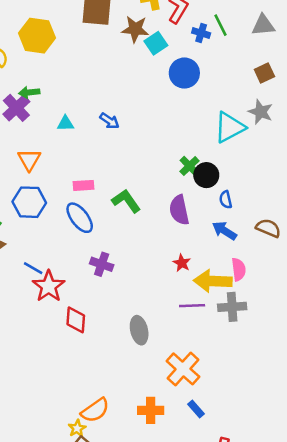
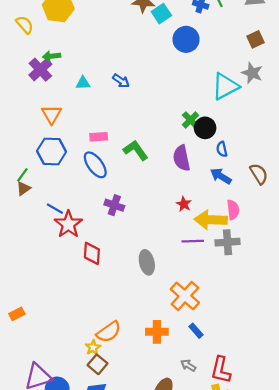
brown semicircle: (268, 228) -> (259, 174), turned 35

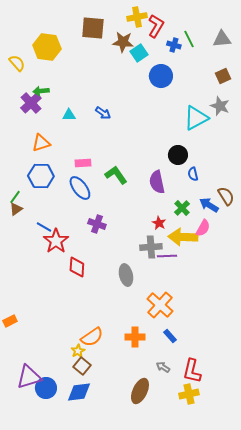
orange triangle: (52, 114) -> (41, 143), turned 42
green cross: (190, 120) -> (182, 208), moved
blue arrow: (221, 176) -> (209, 205), moved
pink semicircle: (233, 210) -> (203, 228), turned 36
gray cross: (227, 242) -> (151, 247), moved

